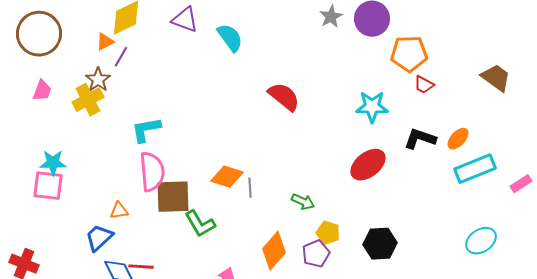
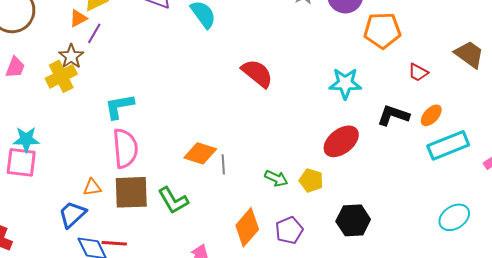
red trapezoid: (424, 85) -> (418, 72), moved
brown square: (173, 197) -> (131, 192), moved
yellow pentagon: (328, 233) -> (311, 180), moved

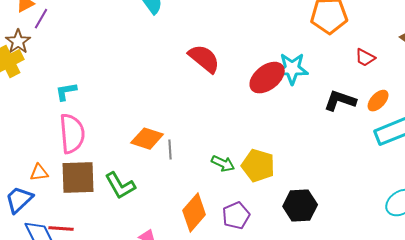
cyan L-shape: (119, 106) -> (66, 92), size x0.7
red ellipse: (341, 141) -> (267, 78), moved
yellow pentagon: (311, 180) -> (258, 166), size x1.4

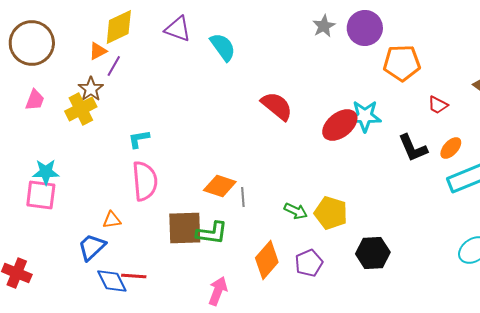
black L-shape: (340, 101) -> (413, 148), turned -132
brown square: (78, 178) -> (185, 228), moved
green L-shape: (120, 186) -> (212, 233), moved, turned -52

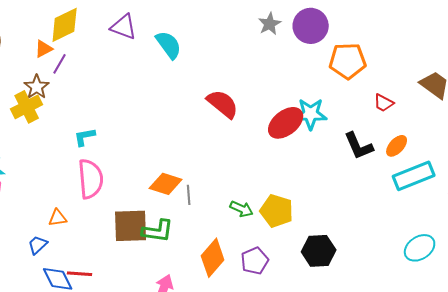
blue trapezoid: (92, 247) -> (38, 245), size x0.7

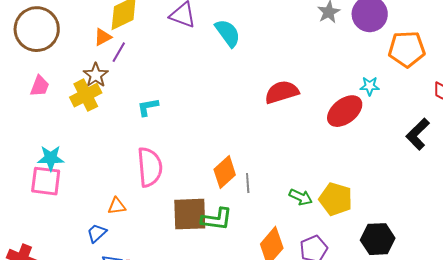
red semicircle: (223, 104) -> (282, 92), turned -56
cyan star: (311, 114) -> (370, 86), moved, size x0.6
cyan L-shape: (85, 137) -> (148, 107), moved
black L-shape: (359, 146) -> (418, 134), turned 68
orange diamond: (166, 184) -> (225, 172), turned -60

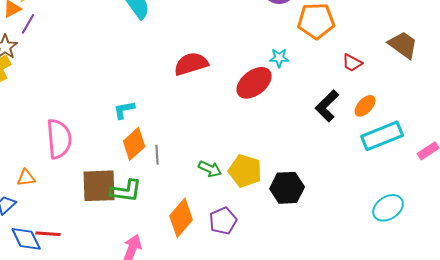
cyan L-shape: (148, 107) -> (124, 110), moved
black hexagon: (378, 239) -> (287, 188), moved

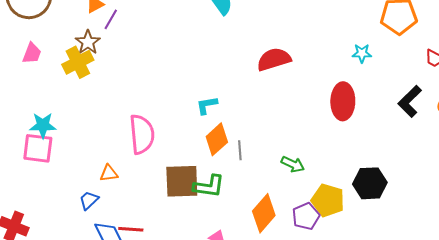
red ellipse: (254, 83) -> (343, 101), moved, turned -51
yellow pentagon: (245, 171) -> (328, 200), moved

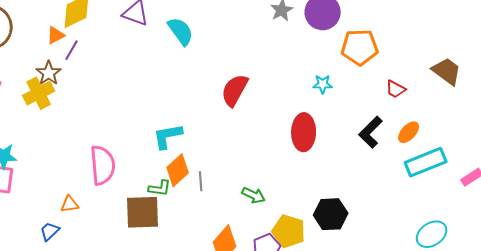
red semicircle: (274, 59) -> (235, 90), turned -44
cyan L-shape: (207, 105) -> (168, 136), size x1.4
green L-shape: (209, 186) -> (160, 188), moved, size x0.7

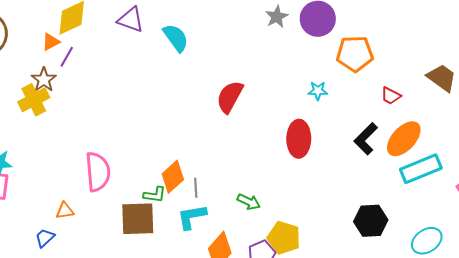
orange ellipse: (409, 132) -> (404, 139), size x1.6
cyan L-shape: (168, 136) -> (192, 217), moved
black hexagon: (331, 214) -> (371, 221), moved

